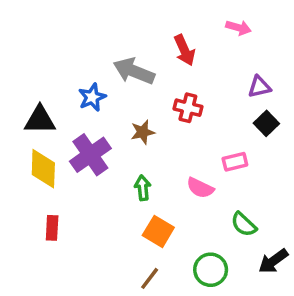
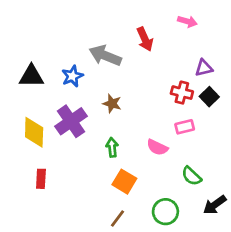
red cross: (188, 108) -> (182, 93), moved
black triangle: (40, 120) -> (31, 76), moved
brown star: (143, 132) -> (112, 104), turned 30

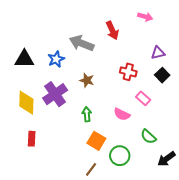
red cross: (182, 93) -> (128, 72), moved
pink rectangle: (185, 127) -> (143, 98), turned 56
green circle: (165, 212) -> (120, 156), moved

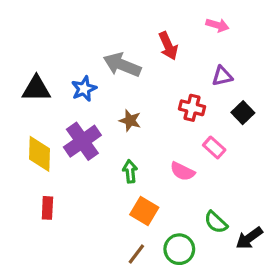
purple triangle: (158, 53) -> (222, 76), moved
green semicircle: (148, 137) -> (216, 222), moved
green circle: (120, 156) -> (179, 249), moved

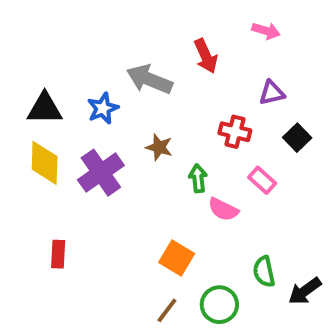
yellow diamond: (39, 154) -> (45, 163), moved
green arrow: (130, 171) -> (198, 178), moved
green semicircle: (216, 222) -> (264, 272), turned 35

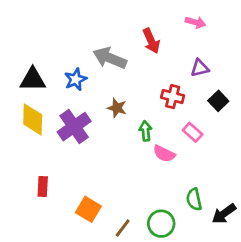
orange square: (177, 258) -> (88, 209), moved

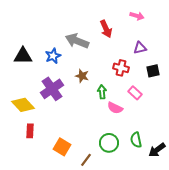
black square: (218, 101) -> (153, 71), turned 32
yellow diamond: (33, 119) -> (23, 105), moved, turned -45
green circle: (161, 224) -> (109, 143), moved

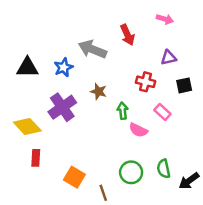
brown line: (86, 160) -> (103, 193), turned -56

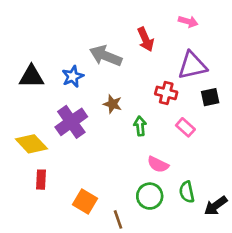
purple triangle: (168, 58) -> (192, 65), size x1.6
pink semicircle: (138, 130) -> (158, 164), moved

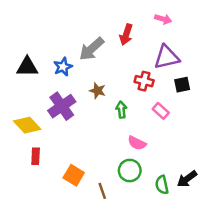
red arrow: (146, 39) -> (126, 35), turned 42
gray arrow: (106, 56) -> (92, 49), turned -64
green semicircle: (187, 192) -> (162, 185), moved

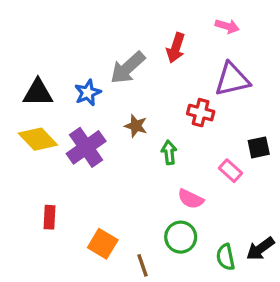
black square: (182, 85) -> (259, 147), moved
pink rectangle: (161, 111) -> (230, 171), moved
yellow diamond: (27, 125) -> (38, 139), moved

